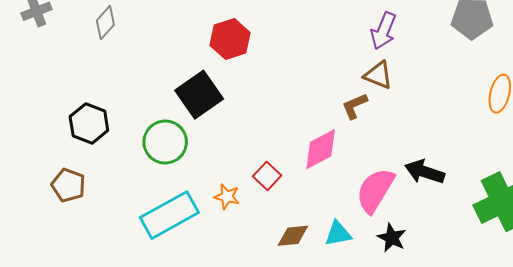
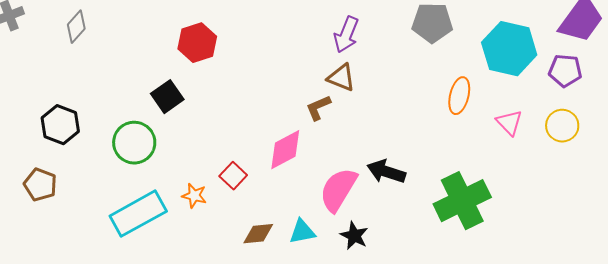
black square: (199, 95) -> (167, 97), size x0.7

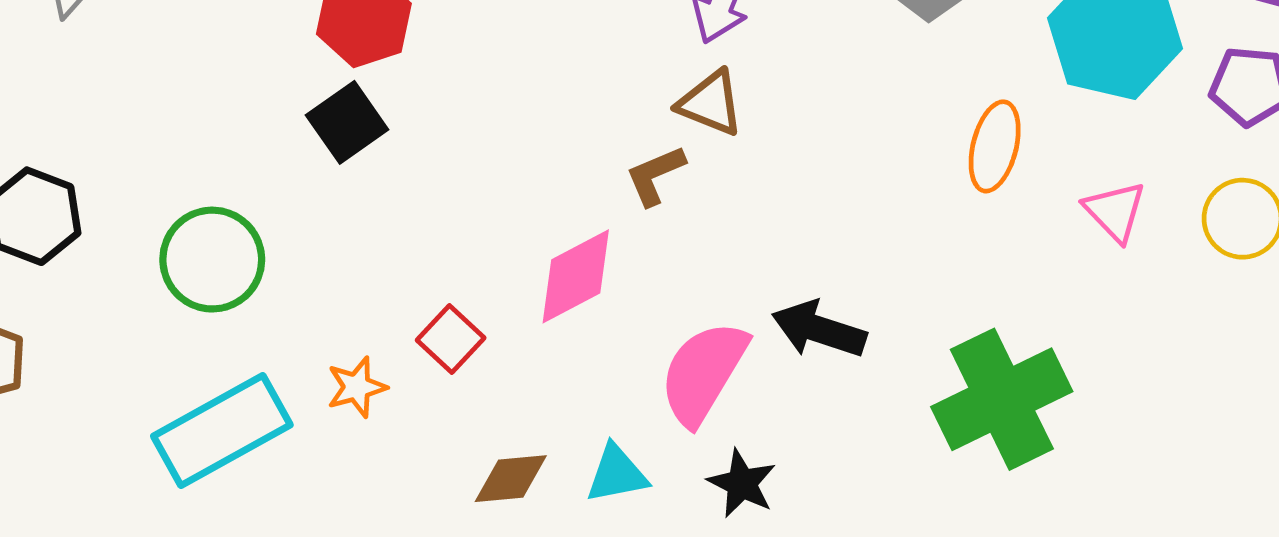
black square: (167, 97) -> (347, 122), moved
orange star: (194, 196) -> (357, 387), turned -30

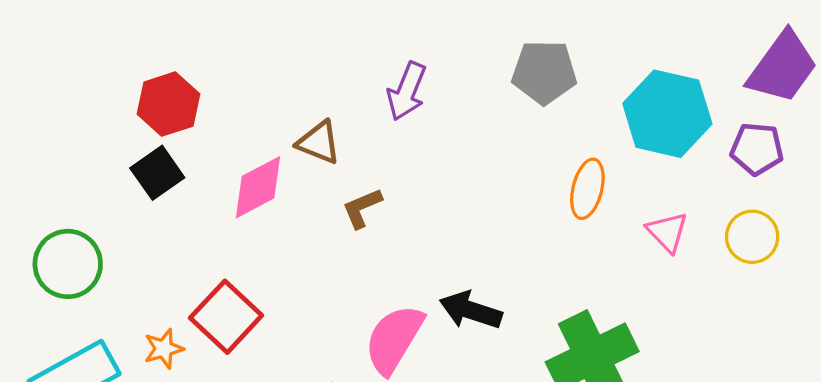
brown triangle: (711, 103) -> (319, 142), moved
pink diamond: (576, 276) -> (258, 187), moved
red square: (451, 339) -> (226, 317), size x1.6

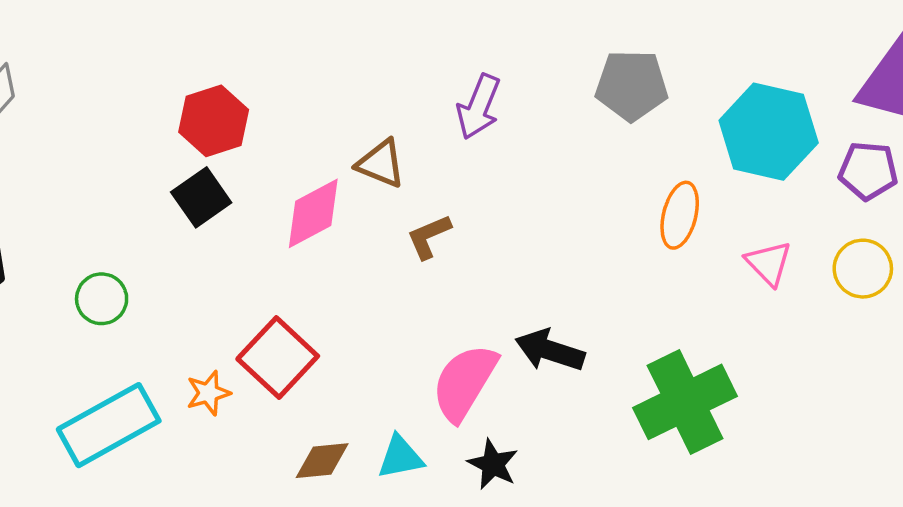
green circle: (68, 264) -> (102, 299), size x0.7

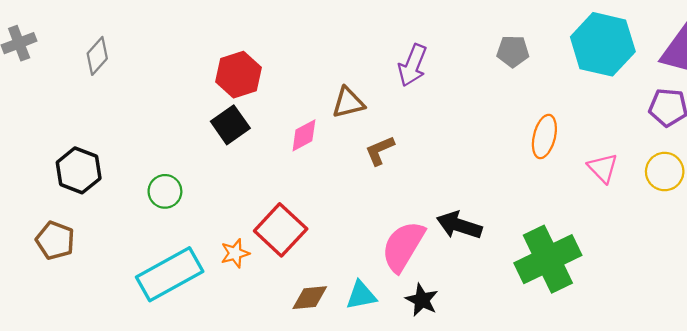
gray pentagon: (632, 85) -> (513, 51), size x0.7
cyan hexagon: (769, 132) -> (603, 44), moved
brown triangle: (381, 164) -> (348, 103), turned -36
pink diamond: (313, 213) -> (304, 135), size x0.7

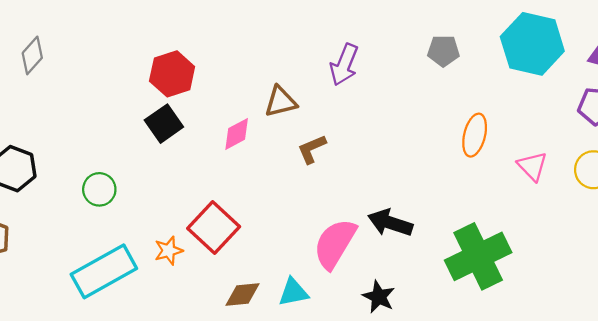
black star: (422, 300) -> (379, 297), moved

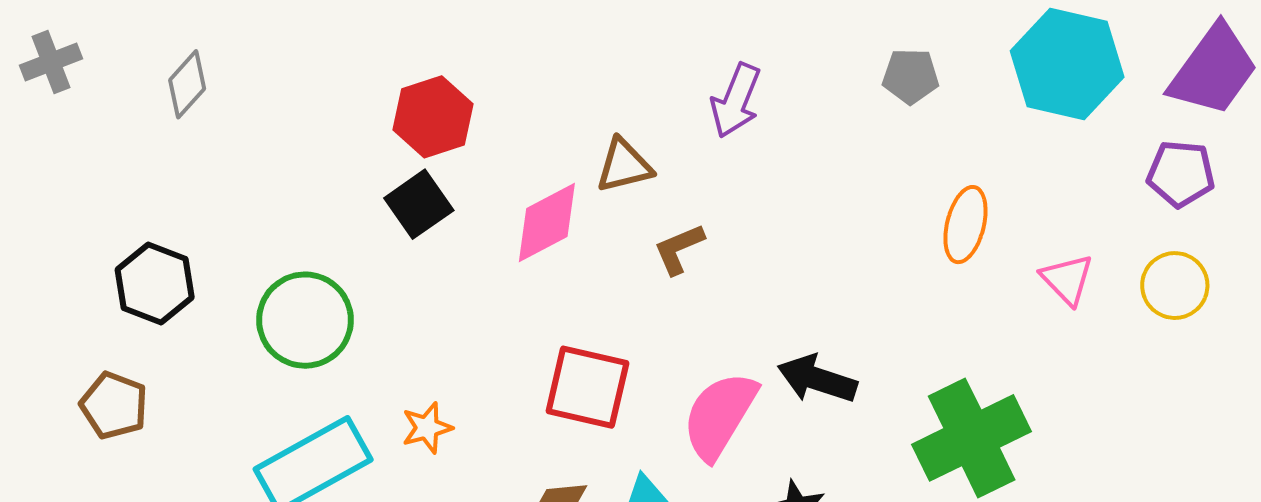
pink diamond: (237, 134) -> (547, 223), size x1.4
green circle: (99, 189) -> (305, 320), size x1.6
red square: (214, 227) -> (587, 387), moved, turned -30

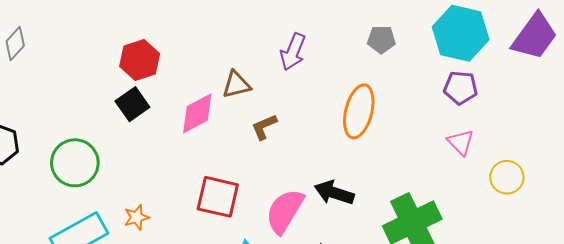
purple pentagon: (1181, 174) -> (461, 88), moved
orange ellipse: (965, 225) -> (359, 111), moved, size x1.4
yellow circle: (1175, 286) -> (507, 177), moved

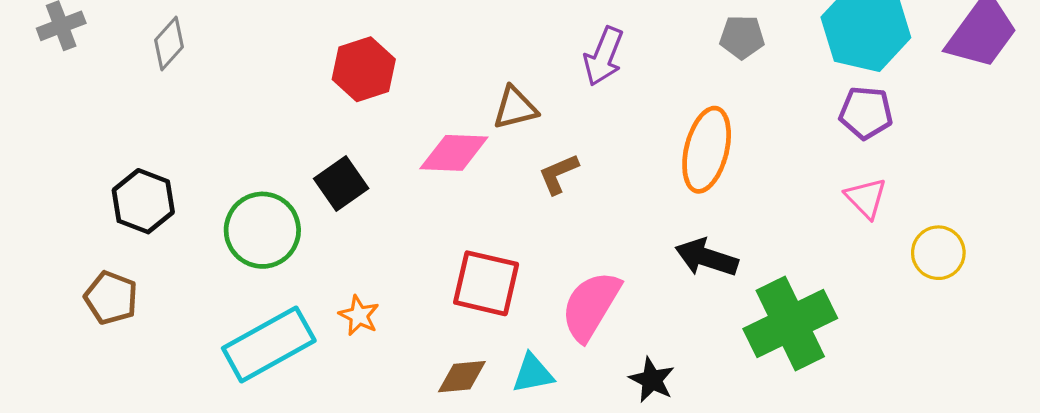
black square: (132, 104) -> (341, 184), moved
pink diamond: (197, 113) -> (454, 153), turned 30
black arrow: (334, 193) -> (707, 258), moved
orange star: (137, 217) -> (359, 315), turned -30

